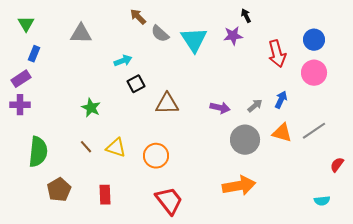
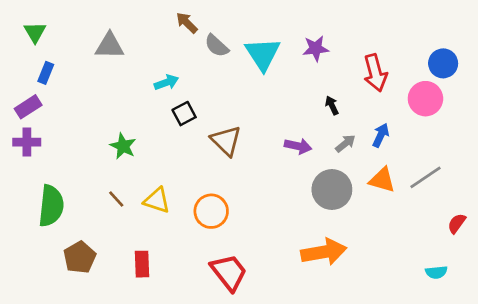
black arrow: (246, 16) -> (332, 105), moved
blue circle: (314, 40) -> (443, 63), moved
brown triangle: (167, 104) -> (226, 141), turned 45

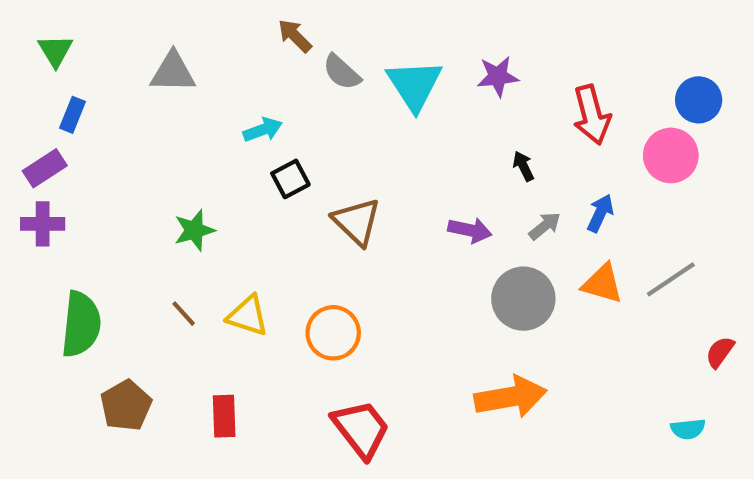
green star: (123, 146) -> (194, 230), turned 30

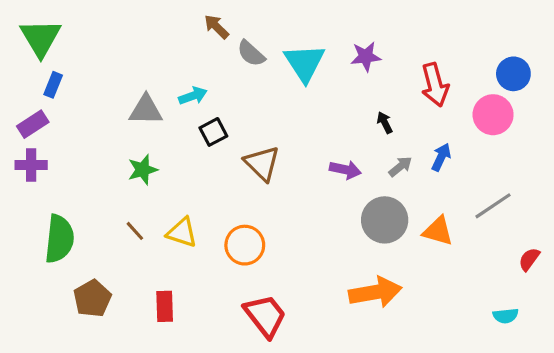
green triangle: (55, 51) -> (41, 38), size x1.6
gray triangle: (173, 72) -> (146, 110), moved
orange triangle: (602, 284) -> (438, 231), moved

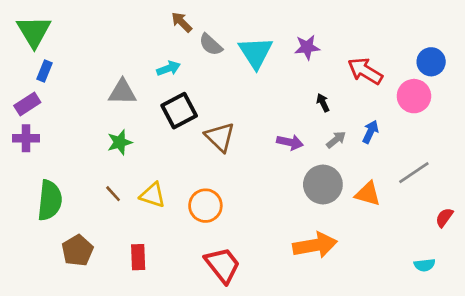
red arrow: (435, 85) -> (365, 71), turned 136
cyan arrow: (193, 96) -> (168, 68), moved
black square: (213, 132) -> (179, 111), size x1.5

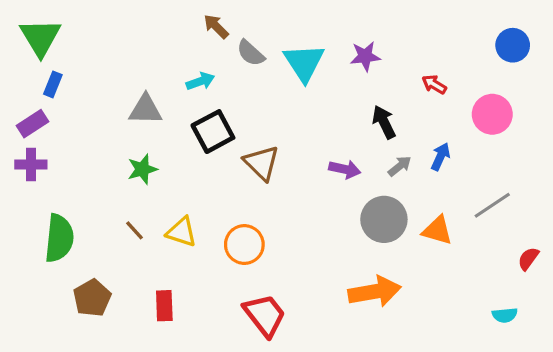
blue circle: (431, 62) -> (513, 45), moved
red arrow: (365, 71) -> (434, 84), size x0.6
black arrow: (323, 103) -> (384, 122), size x1.5

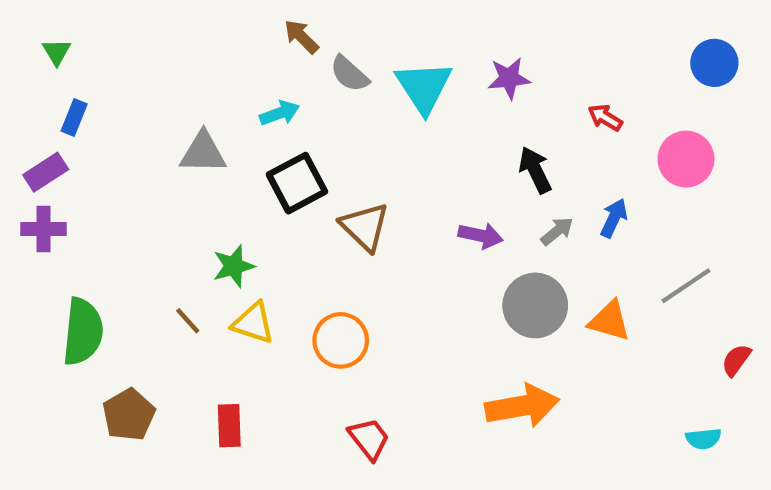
green triangle: (40, 37) -> (57, 52), size x0.5
green star: (142, 169) -> (234, 266), moved
red trapezoid: (265, 315) -> (369, 439), size x0.7

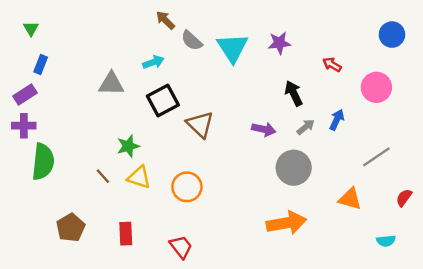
orange triangle: (609, 321) -> (350, 199), moved
green semicircle: (83, 332) -> (43, 162), moved
red trapezoid: (369, 439) -> (181, 247), moved

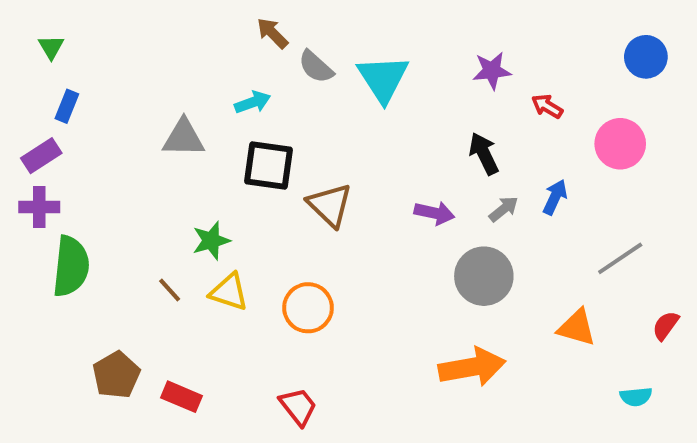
purple star: (279, 43) -> (492, 71), moved
black square: (163, 101) -> (268, 166), turned 36
red rectangle: (126, 234) -> (182, 397), moved, turned -65

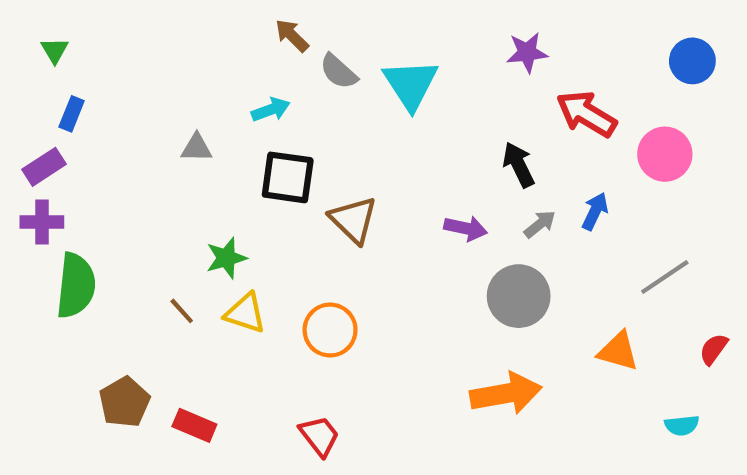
purple star: (492, 71) -> (527, 52), moved
red arrow: (547, 106) -> (586, 114), size x1.8
gray triangle: (184, 138) -> (197, 148), size x0.7

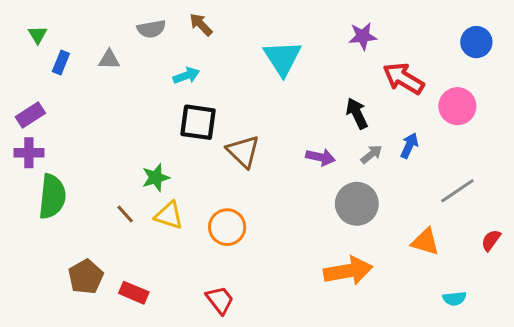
gray semicircle: (339, 72) -> (151, 29), moved, turned -52
blue rectangle: (72, 114) -> (61, 62), moved
gray triangle: (197, 148) -> (109, 60), moved
cyan semicircle: (682, 425) -> (454, 299), moved

